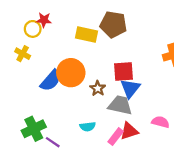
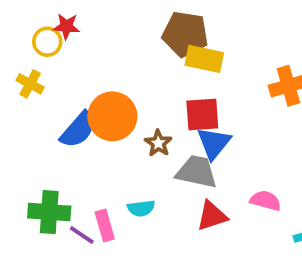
yellow rectangle: (86, 35) -> (204, 59), moved
green cross: (34, 129) -> (49, 212), turned 30
pink rectangle: (116, 137) -> (105, 225), moved, turned -54

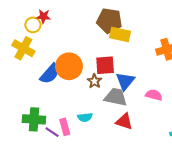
yellow cross: (30, 84) -> (23, 48), size x1.5
red square: (202, 114) -> (105, 65), moved
pink semicircle: (266, 201) -> (154, 95), moved
red triangle: (212, 216) -> (124, 121), turned 36

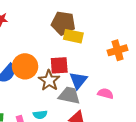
brown star: (94, 81) -> (49, 80), size x1.5

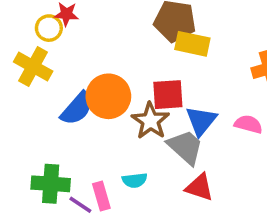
pink semicircle: (105, 94) -> (248, 124), moved
gray trapezoid: (69, 96) -> (185, 147), turned 30

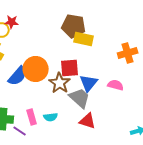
pink rectangle: (101, 196) -> (32, 117), moved

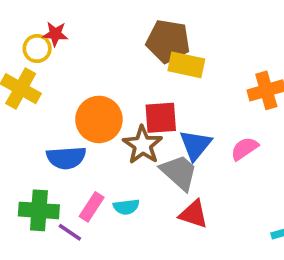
blue semicircle: (18, 76) -> (66, 158), moved, turned 45
pink semicircle: (116, 85) -> (245, 149), turned -49
pink rectangle: (32, 117) -> (92, 207), turned 49

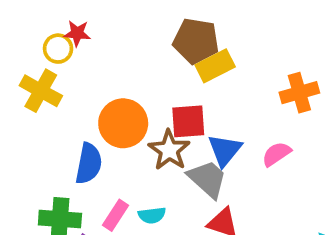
yellow rectangle: (186, 65) -> (215, 66), turned -39
blue semicircle: (66, 158) -> (89, 164), turned -75

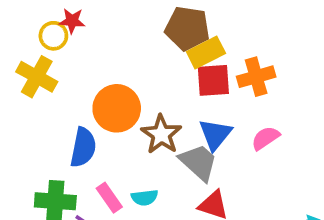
orange cross: (299, 93) -> (256, 77), moved
red square: (188, 121) -> (213, 80), moved
pink rectangle: (116, 215) -> (109, 198), turned -68

